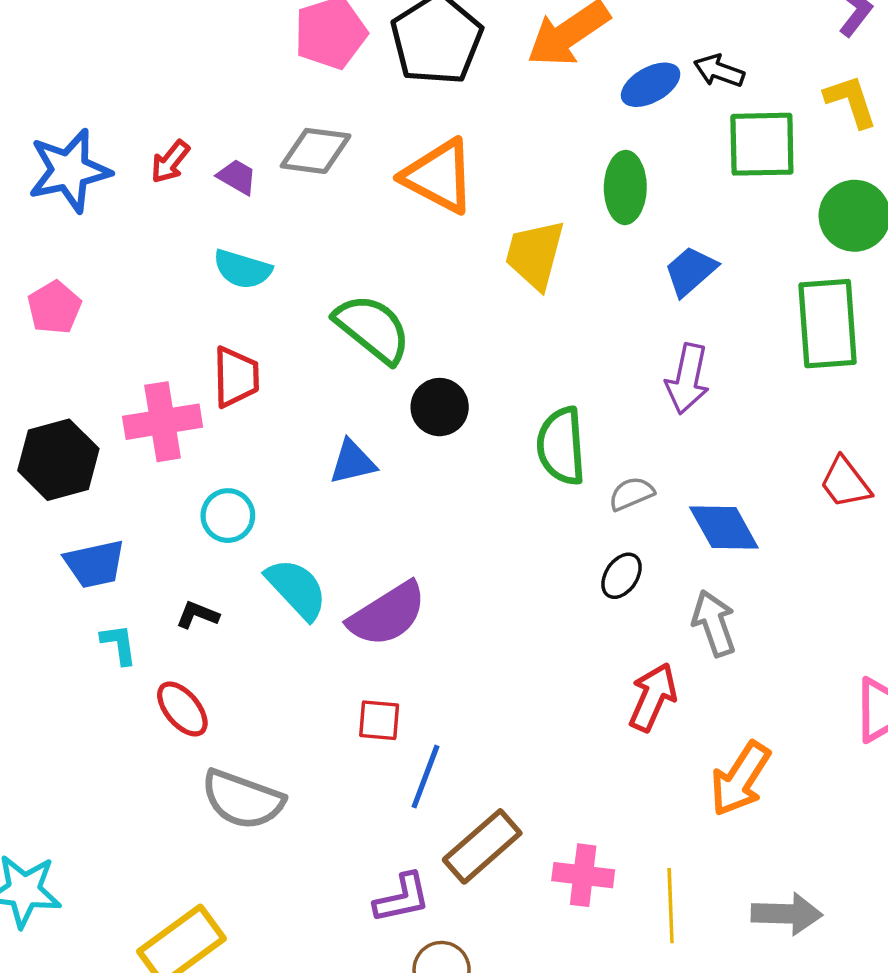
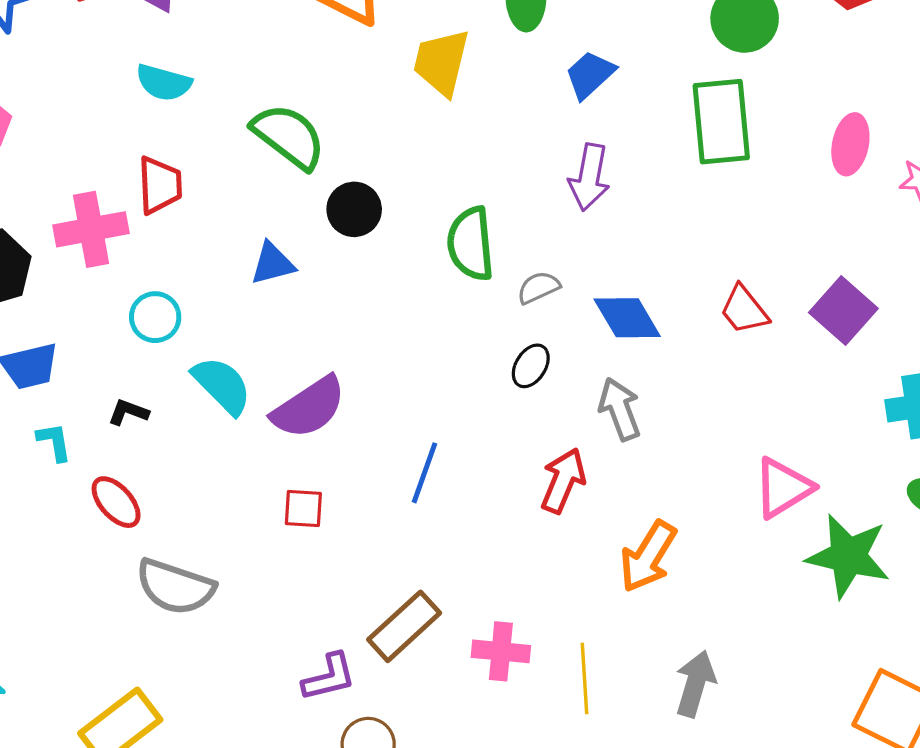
red trapezoid: (845, 483) -> (744, 310), moved
blue line: (425, 777) -> (425, 473), moved
gray arrow: (787, 914) -> (695, 684), turned -74

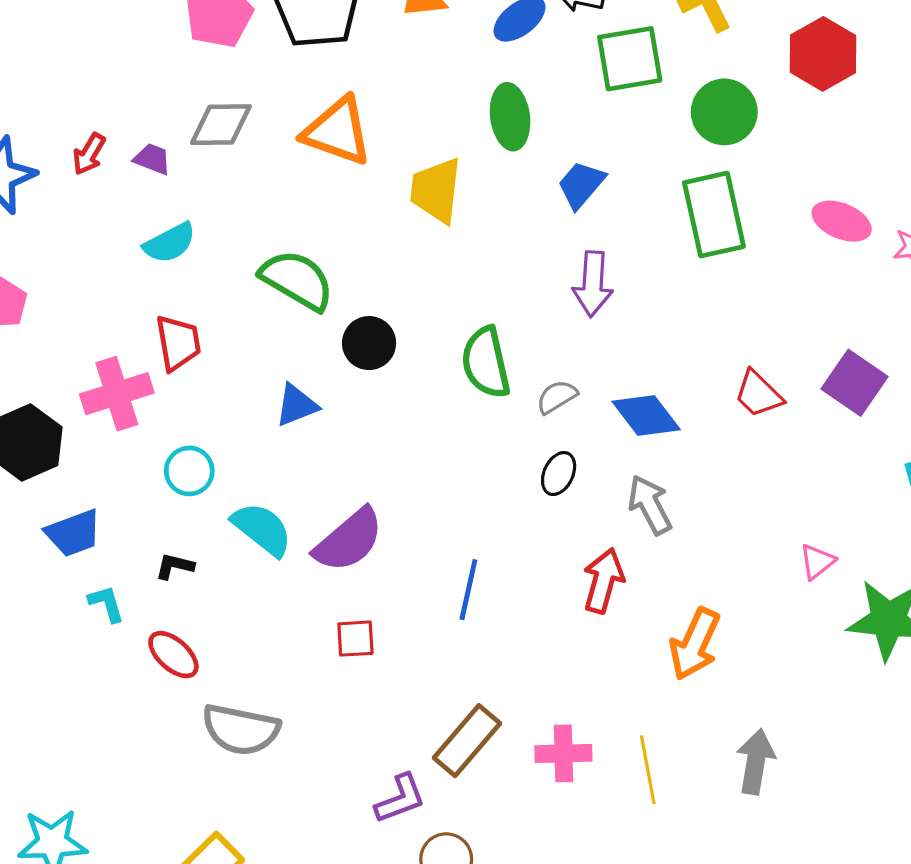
cyan semicircle: (164, 83) -> (170, 243), turned -36
pink ellipse: (850, 144) -> (842, 221), turned -72
pink triangle: (783, 488) -> (817, 562), size x0.6

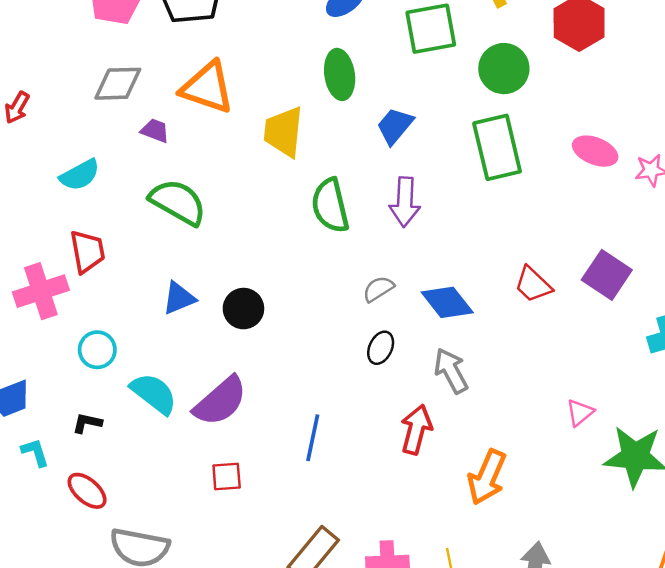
purple trapezoid: (152, 159) -> (155, 131), moved
black circle: (369, 343) -> (243, 309), moved
green semicircle: (486, 362) -> (330, 206), moved

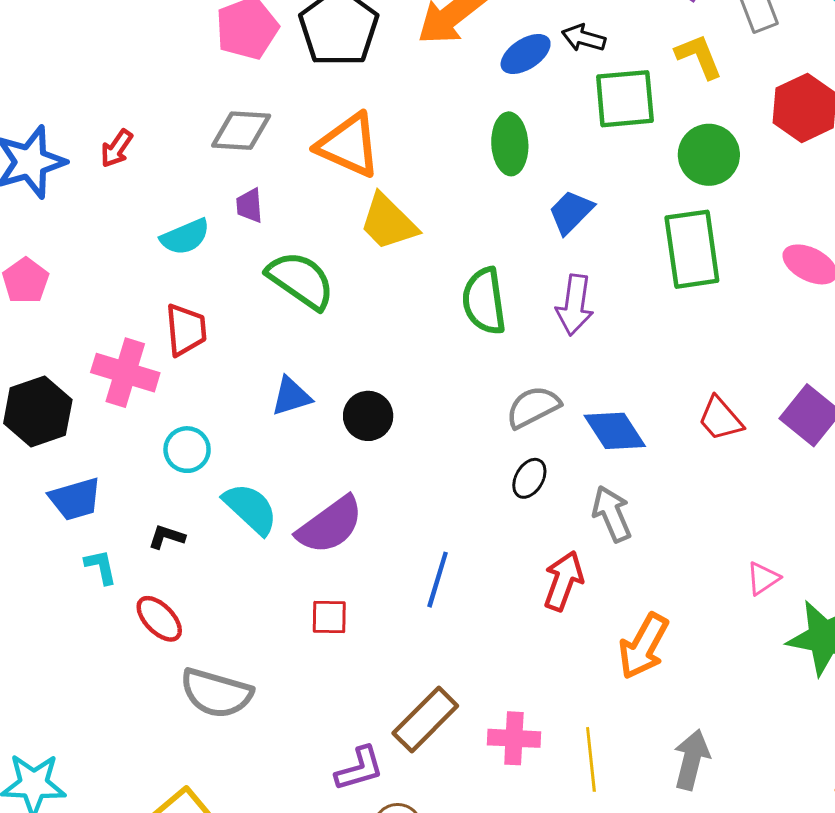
purple trapezoid: (155, 131) -> (249, 205), moved, turned -120
yellow trapezoid: (284, 132) -> (388, 222), moved, turned -56
gray semicircle: (378, 289) -> (533, 407), size x1.4
pink cross: (41, 291) -> (125, 373), turned 30

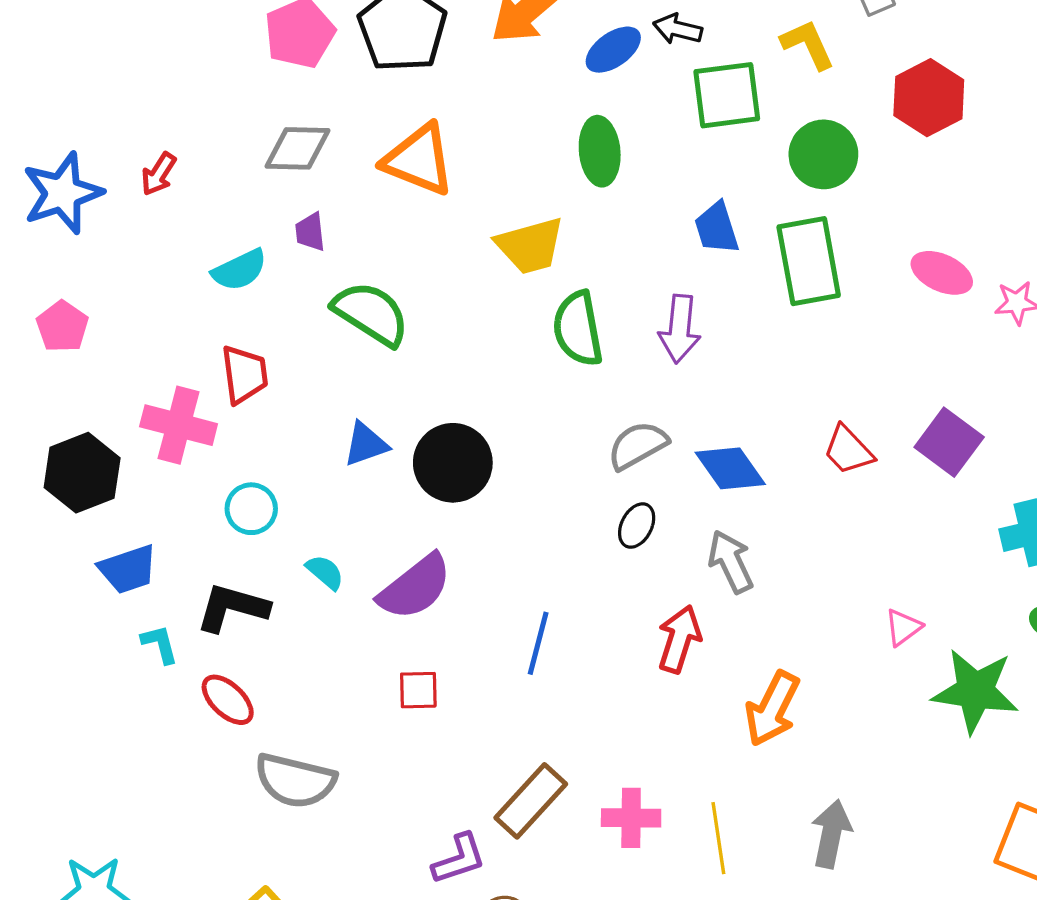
blue trapezoid: (571, 212) -> (717, 228), moved, turned -60
yellow trapezoid: (388, 222) -> (530, 246), moved, turned -58
black circle: (368, 416) -> (453, 463), size x1.4
cyan semicircle: (250, 509) -> (325, 572), size x0.6
black L-shape: (167, 537) -> (232, 608), size x1.8

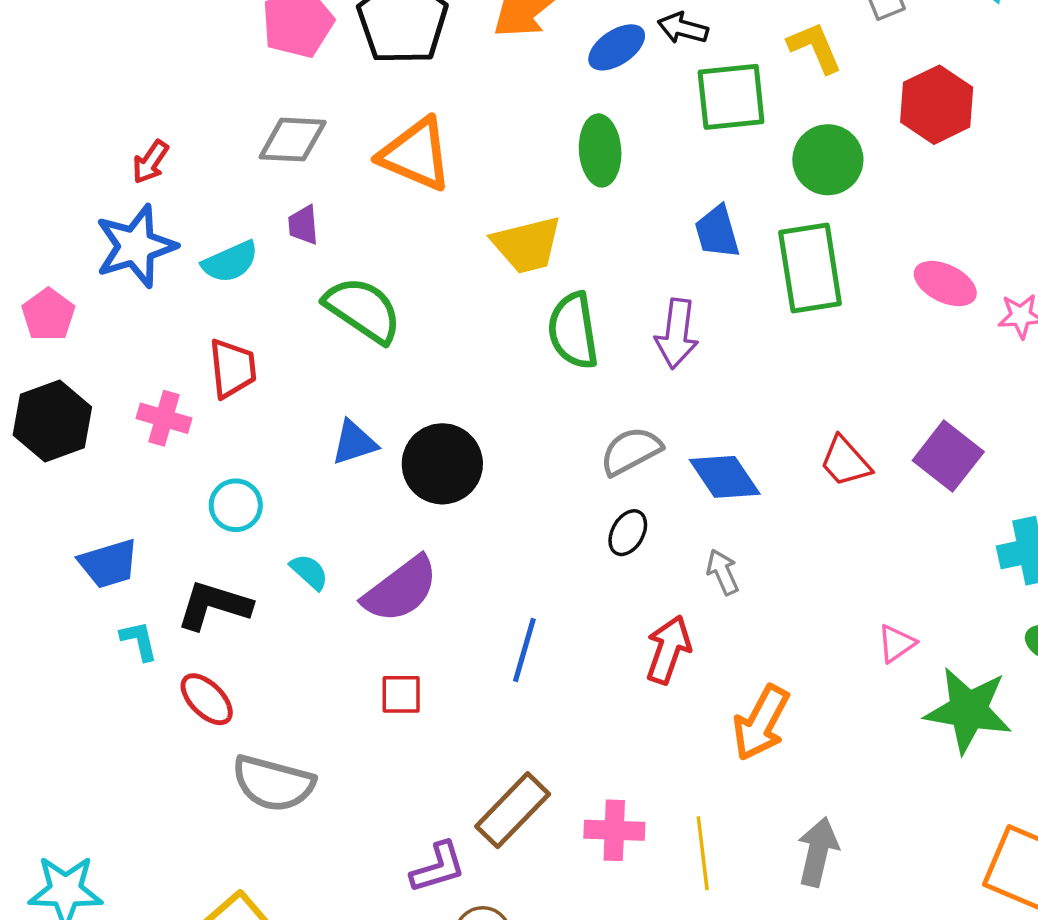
blue star: (62, 193) -> (136, 246), moved
pink cross: (179, 425) -> (164, 418), size x0.7
black hexagon: (82, 473) -> (52, 421), moved
gray arrow: (731, 562) -> (723, 572), size x0.7

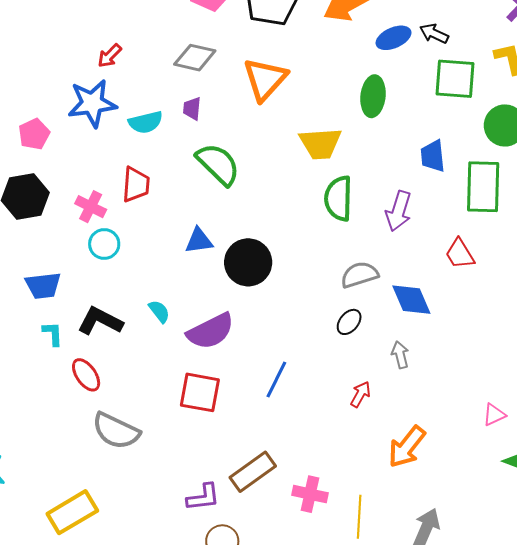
orange triangle: (416, 154) -> (265, 79), turned 39
red trapezoid: (845, 461) -> (460, 254), moved
cyan circle: (236, 505) -> (104, 244), moved
red arrow: (668, 649) -> (360, 394), size x0.7
red square: (401, 694) -> (200, 392), size x1.6

